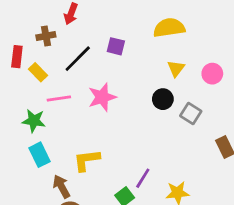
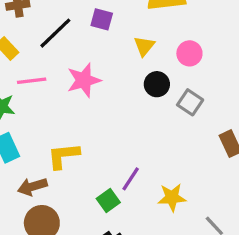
yellow triangle: (176, 68) -> (144, 46), moved
pink circle: (212, 74) -> (189, 53), moved
brown arrow: (61, 186) -> (32, 187), turned -80

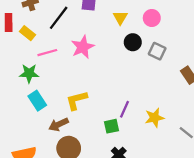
green square: (108, 200) -> (112, 126), turned 32

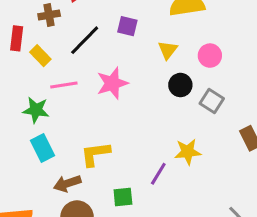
yellow star: (154, 118) -> (188, 152), moved
green square: (112, 126) -> (123, 197), moved

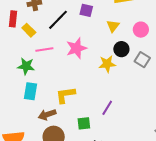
cyan rectangle: (43, 148) -> (31, 91), turned 36
yellow star: (188, 152) -> (107, 64), moved

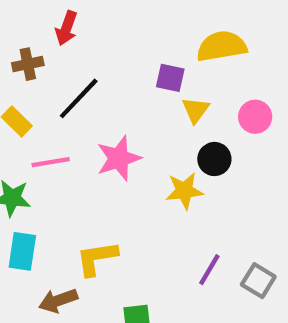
purple square: (86, 10) -> (170, 78), moved
gray square: (142, 60) -> (258, 281), moved
purple line: (107, 108) -> (209, 270), moved

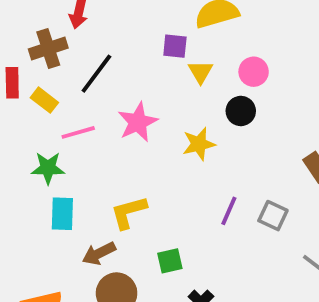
brown cross: (28, 64) -> (48, 49), size x1.4
black circle: (214, 159) -> (241, 111), moved

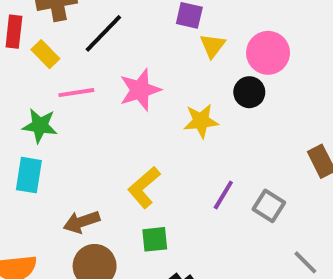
pink circle: (254, 72) -> (268, 53), size x1.4
yellow L-shape: (129, 212) -> (144, 187), moved, turned -33
cyan rectangle: (62, 214) -> (29, 175), moved

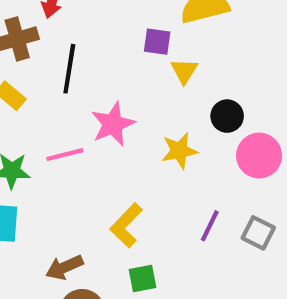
black line: (103, 33) -> (69, 69), turned -30
pink circle: (268, 53) -> (259, 156), moved
pink line: (76, 93) -> (65, 155), moved

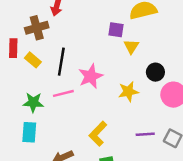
black line: (69, 69) -> (61, 62), moved
purple line: (210, 226) -> (145, 134), turned 60

